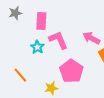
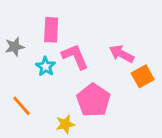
gray star: (15, 13) -> (15, 47), moved

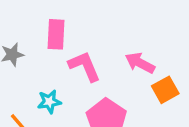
cyan star: (46, 66) -> (49, 102), moved, turned 30

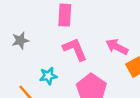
pink rectangle: (56, 34) -> (65, 15), moved

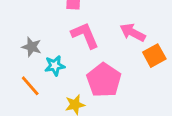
gray star: (20, 40) -> (32, 47), moved, turned 30

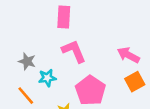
pink arrow: (133, 32) -> (128, 55), moved
orange square: (154, 56) -> (135, 82), moved

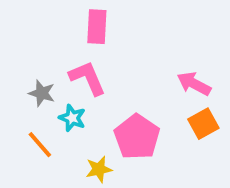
pink L-shape: (74, 51) -> (87, 78), moved
cyan star: (47, 78) -> (72, 118), turned 30

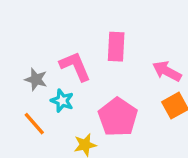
pink rectangle: (97, 27) -> (116, 47), moved

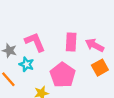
pink rectangle: (116, 47) -> (71, 42), moved

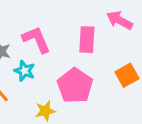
pink arrow: (95, 45) -> (120, 20), moved

